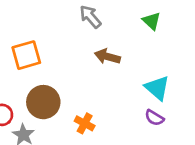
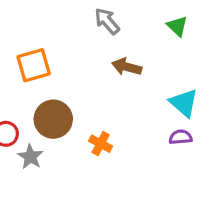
purple semicircle: (154, 118) -> (181, 137), turned 144

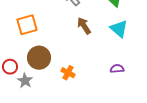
brown arrow: (127, 67) -> (84, 26), turned 42
cyan triangle: (184, 103) -> (119, 29), moved

